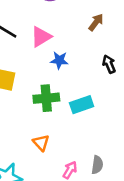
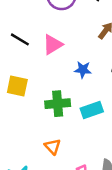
blue star: (59, 60) -> (83, 70), moved

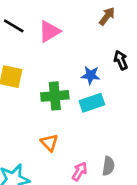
blue star: (83, 70) -> (91, 75), moved

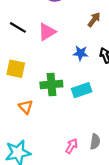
blue star: (91, 75) -> (81, 53), moved
orange triangle: (49, 143) -> (26, 107), moved

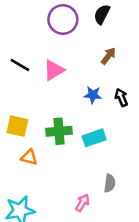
yellow square: (16, 69) -> (17, 126), moved
orange triangle: (26, 107) -> (29, 157), turned -32
gray semicircle: (95, 142) -> (110, 183), moved

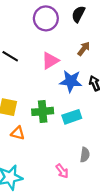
pink triangle: (54, 70) -> (50, 61), moved
blue star: (93, 95) -> (71, 81), size x1.5
pink arrow: (82, 203) -> (62, 171), turned 112

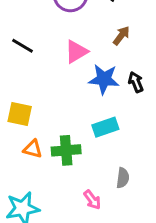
green cross: (43, 111) -> (66, 150), moved

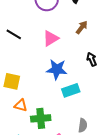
blue star: (104, 79) -> (57, 69), moved
green cross: (66, 150) -> (41, 118), moved

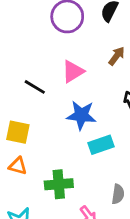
black line: (14, 34) -> (35, 87), moved
orange triangle: (21, 105) -> (18, 166), moved

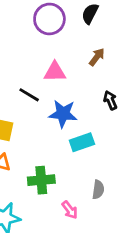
pink triangle: (73, 71) -> (55, 72), turned 30
black line: (35, 87) -> (29, 95), moved

